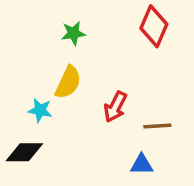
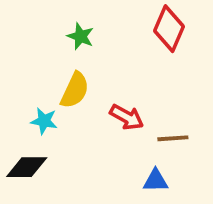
green star: (73, 33) -> (81, 36), turned 30
red arrow: (115, 107) -> (127, 117), turned -88

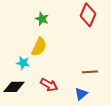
red arrow: (127, 117) -> (49, 85), moved
blue triangle: (156, 181) -> (81, 94), turned -40

